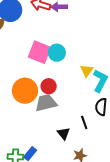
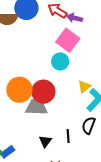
pink square: (40, 52) -> (68, 40), moved
red circle: (49, 86) -> (43, 92), size x1.5

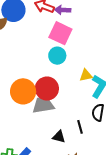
yellow triangle: (84, 87) -> (86, 75), turned 40
black triangle: (45, 141) -> (59, 137), turned -40

